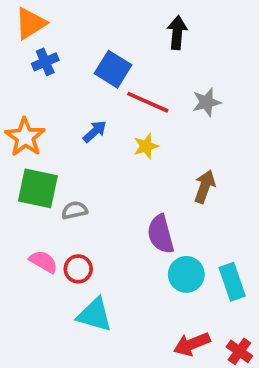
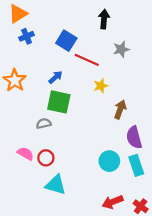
gray star: (206, 102) -> (121, 49), moved
yellow star: (146, 146) -> (101, 86), moved
green square: (38, 188) -> (59, 102), moved
purple semicircle: (161, 234) -> (134, 137), moved

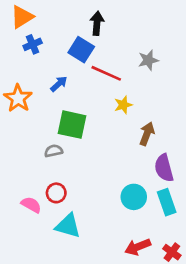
black arrow: (104, 19) -> (97, 23), moved
blue arrow: (56, 77) -> (59, 84), moved
pink semicircle: (25, 154) -> (31, 205), moved

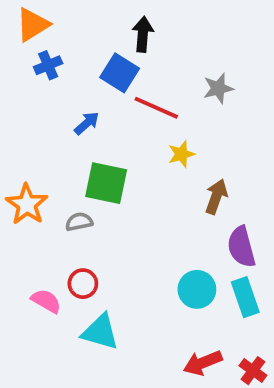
orange star: (18, 98) -> (27, 204), moved

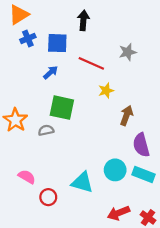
blue square: (120, 73) -> (57, 43), moved, turned -30
red circle: (83, 284) -> (48, 197), moved
cyan rectangle: (245, 297) -> (143, 174), turned -50
cyan triangle: (100, 332) -> (82, 182), moved

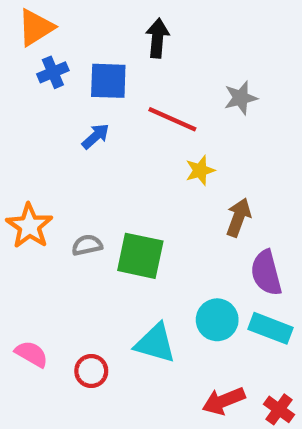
green square: (62, 108) -> (140, 256), moved
pink semicircle: (27, 177) -> (32, 354), moved

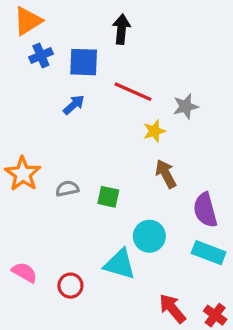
gray star: (241, 98) -> (186, 106), moved
brown arrow: (238, 217) -> (166, 174), moved, turned -48
green square: (140, 256) -> (108, 197), size x0.6
cyan circle: (217, 320) -> (149, 236), moved
red arrow: (224, 401) -> (172, 309), turned 72

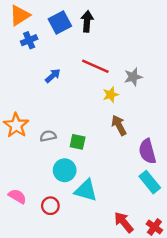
blue square: (84, 62) -> (60, 22), moved, turned -30
cyan circle: (149, 236) -> (65, 170), moved
cyan rectangle: (209, 253) -> (150, 182), turned 30

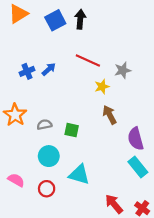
blue cross: (29, 40) -> (27, 71), moved
cyan circle: (65, 170) -> (49, 156), moved

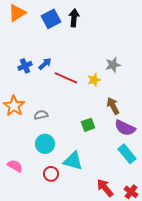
red line: (88, 60) -> (66, 78), moved
brown arrow: (110, 115) -> (113, 106), moved
green square: (72, 130) -> (88, 125), moved, turned -32
purple semicircle: (136, 139) -> (125, 128), turned -50
red circle: (47, 189) -> (51, 174), moved

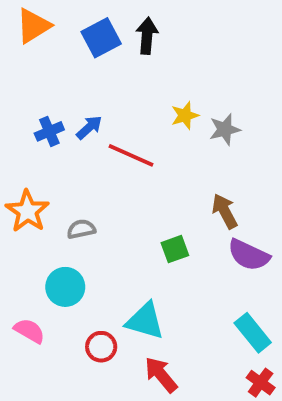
yellow star: (94, 80) -> (185, 115), moved
cyan circle: (45, 144) -> (65, 287), moved
cyan rectangle: (127, 154) -> (253, 333), moved
red arrow: (105, 188) -> (161, 375), moved

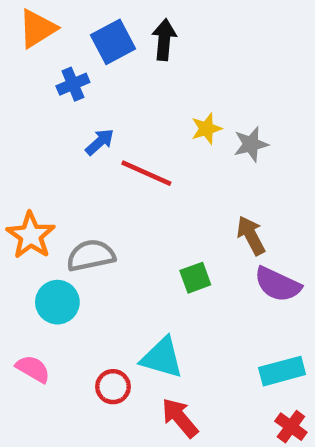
blue cross: (49, 131) -> (73, 84), moved
gray semicircle: (81, 229) -> (91, 255), size x1.5
cyan circle: (65, 287) -> (57, 302), moved
cyan rectangle: (253, 333) -> (282, 371), turned -66

